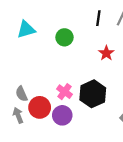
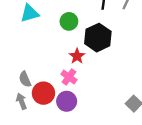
red star: (106, 53) -> (77, 56), moved
black hexagon: (93, 94) -> (98, 38), moved

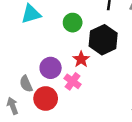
gray arrow: (21, 101) -> (13, 106), moved
purple circle: (67, 101) -> (51, 68), moved

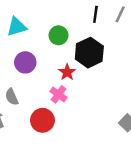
purple circle: (51, 68) -> (25, 62), moved
red circle: (46, 99) -> (42, 120), moved

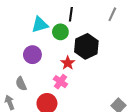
black line: (95, 14) -> (71, 14), moved
cyan triangle: (17, 27) -> (40, 25), moved

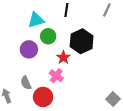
green circle: (60, 32) -> (48, 36), moved
gray semicircle: (21, 84) -> (26, 83), moved

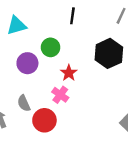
cyan triangle: (36, 20) -> (16, 26), moved
black hexagon: (82, 41) -> (109, 53), moved

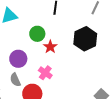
purple circle: (27, 63) -> (18, 59), moved
red star: (69, 73) -> (50, 47), moved

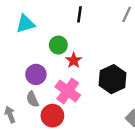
black hexagon: (85, 39) -> (112, 79), moved
pink cross: (45, 73) -> (68, 91), size x1.5

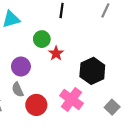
pink cross: (68, 91) -> (71, 99), moved

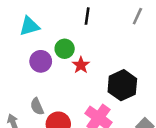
purple circle: (21, 67) -> (41, 61), moved

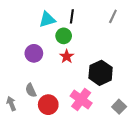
cyan triangle: (29, 26) -> (47, 19), moved
green circle: (65, 49) -> (64, 36), moved

